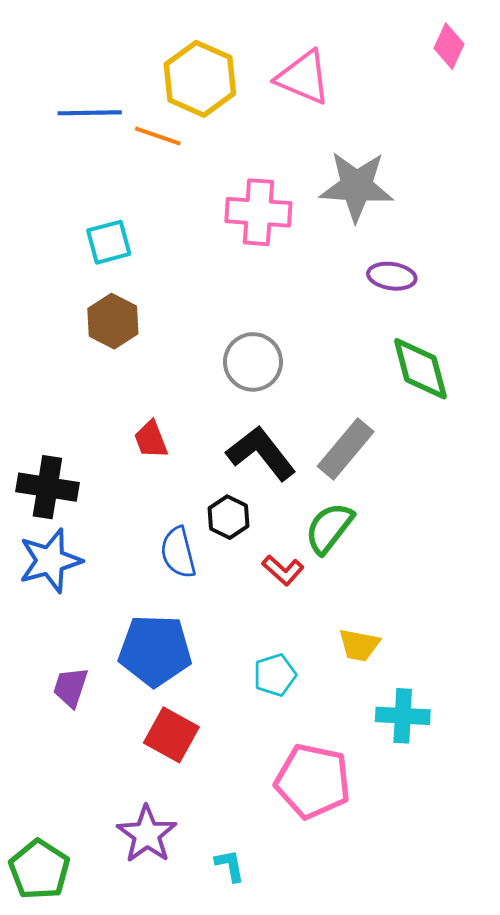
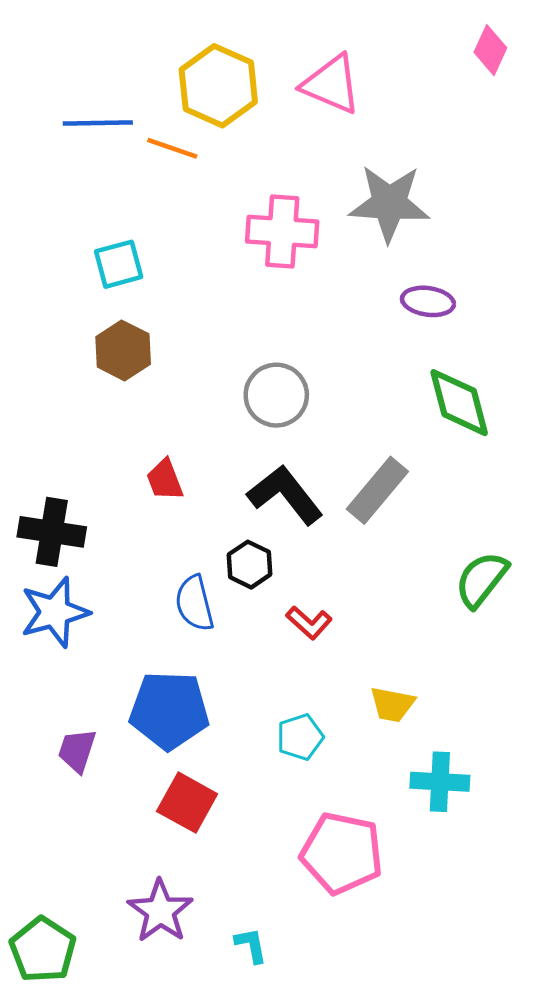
green semicircle: (329, 528) -> (481, 579), moved

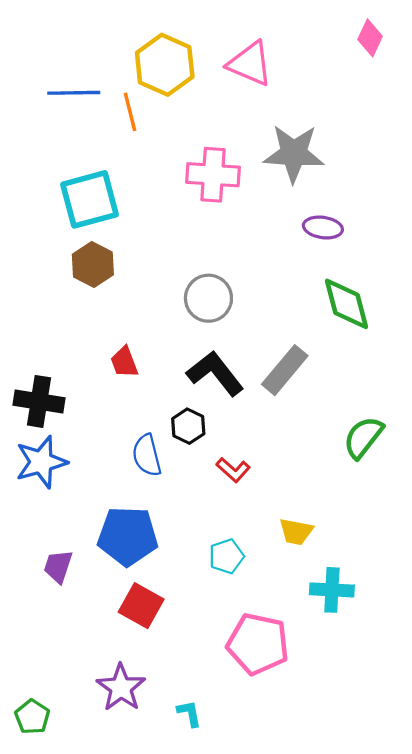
orange line: (172, 148) -> (130, 112), turned 57
cyan square: (119, 264) -> (90, 199), size x1.6
green pentagon: (43, 950) -> (32, 717), size x0.7

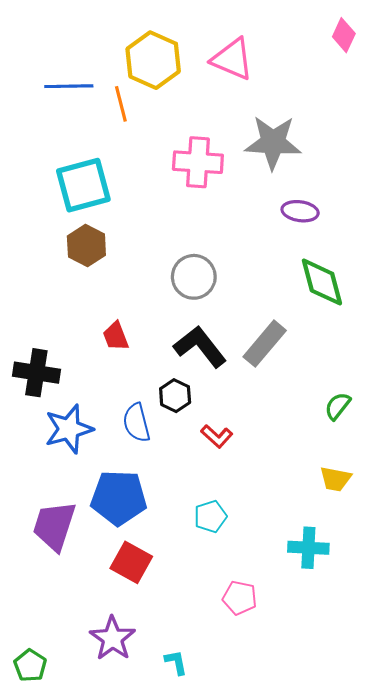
green semicircle: (363, 437) -> (338, 406), size x0.7
blue star: (41, 462) -> (69, 429), moved
yellow trapezoid: (296, 532) -> (335, 479), moved
purple trapezoid: (58, 566) -> (54, 526), size x1.6
pink pentagon: (258, 644) -> (240, 598), size x0.6

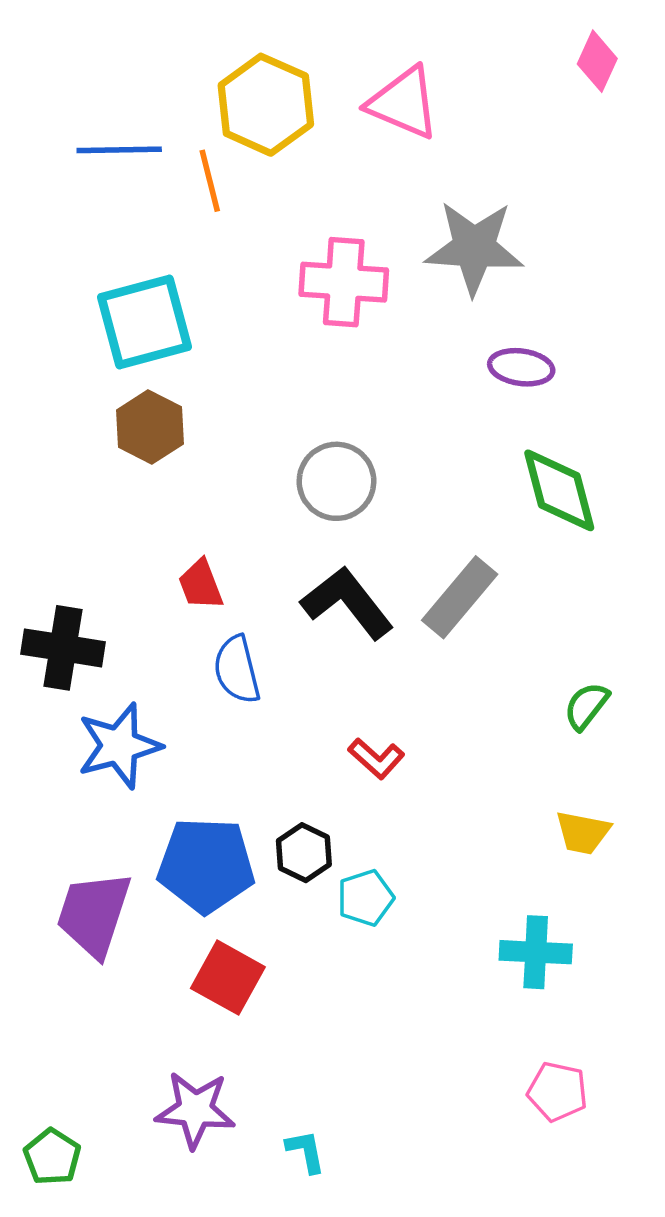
black hexagon: (175, 396) -> (304, 853), moved
blue semicircle: (136, 423) -> (237, 670), moved
pink pentagon: (240, 598) -> (557, 1092), moved
purple star: (113, 638) -> (195, 1110), turned -30

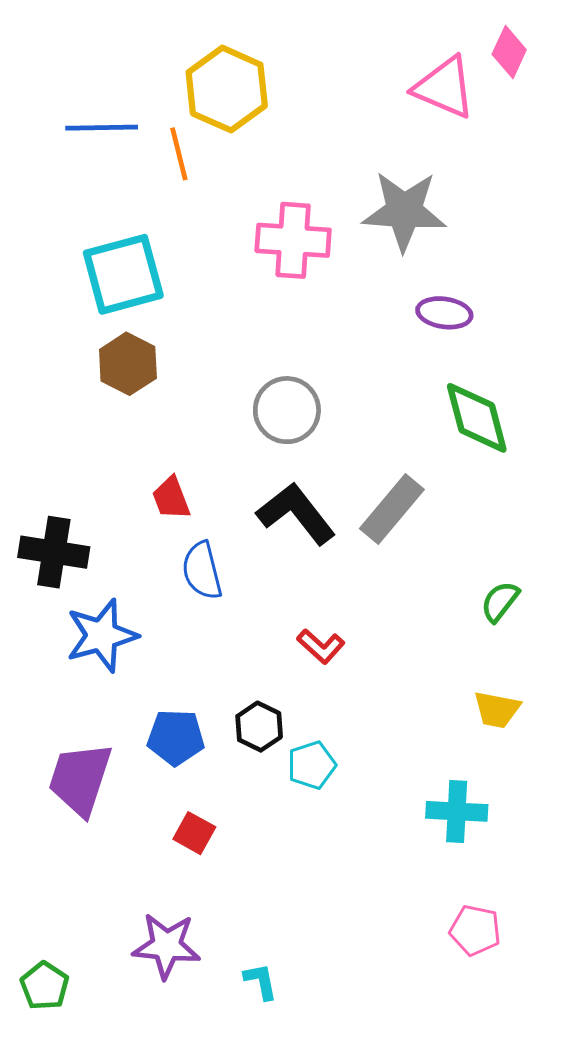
pink triangle: (403, 103) -> (444, 87), moved
blue pentagon: (206, 865) -> (176, 737), size x0.7
red square: (228, 978) -> (194, 833), size x0.7

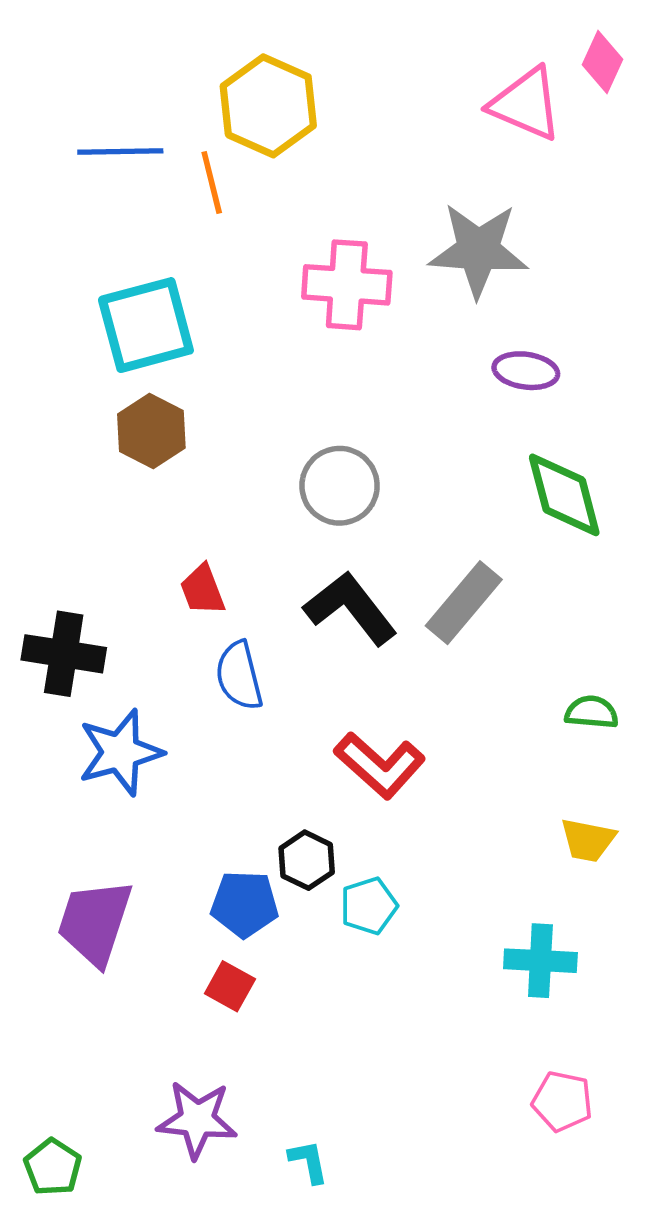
green semicircle: (500, 602) -> (592, 712), turned 57
red L-shape: (321, 646) -> (380, 765), size x1.6
blue pentagon: (176, 737) -> (245, 904), moved

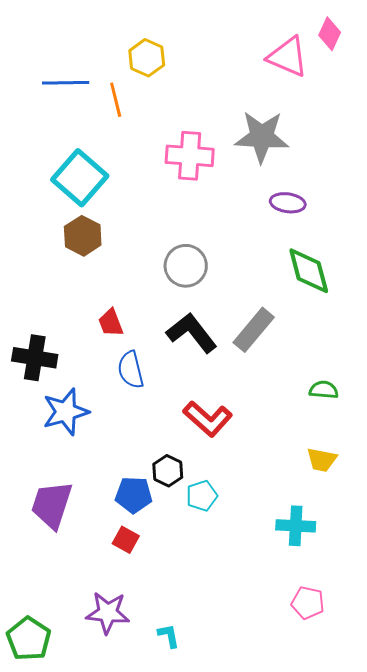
yellow hexagon: (268, 106) -> (147, 58), size x0.7
cyan square: (146, 325) -> (80, 178), turned -34
green pentagon: (53, 1167) -> (29, 639), size x1.4

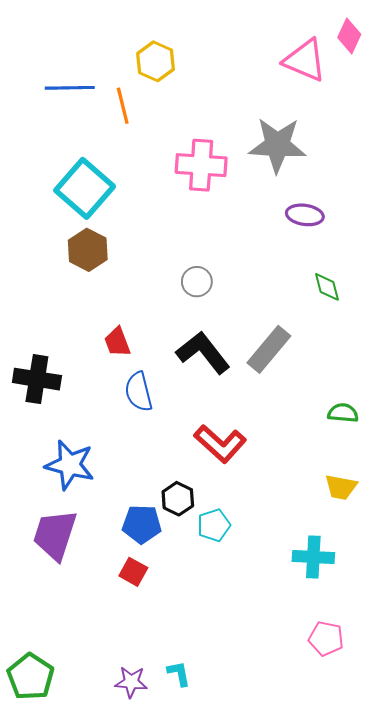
gray circle: (186, 266) -> (197, 282), size x0.7
green diamond: (309, 271) -> (327, 287), size x0.6
blue star: (66, 412) -> (70, 465), moved, turned 30
purple star: (108, 613) -> (131, 682), moved, size x0.7

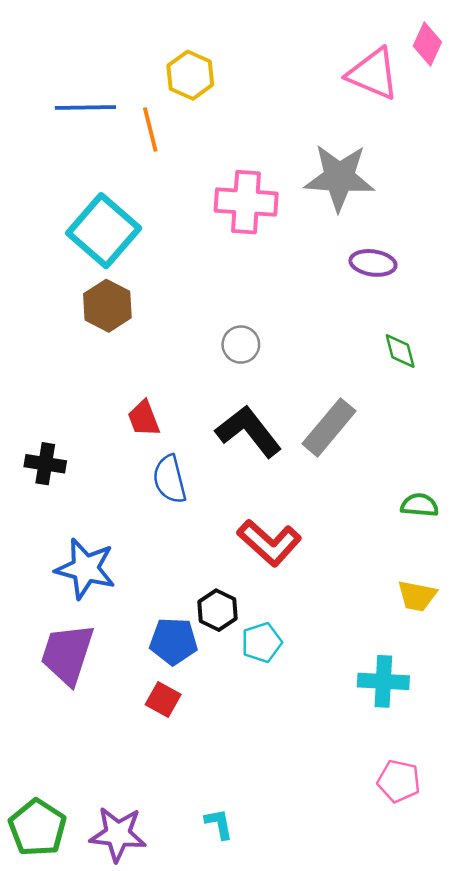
black cross: (37, 379) -> (45, 464), size x0.7
purple star: (131, 682) -> (118, 834), moved, size x1.4

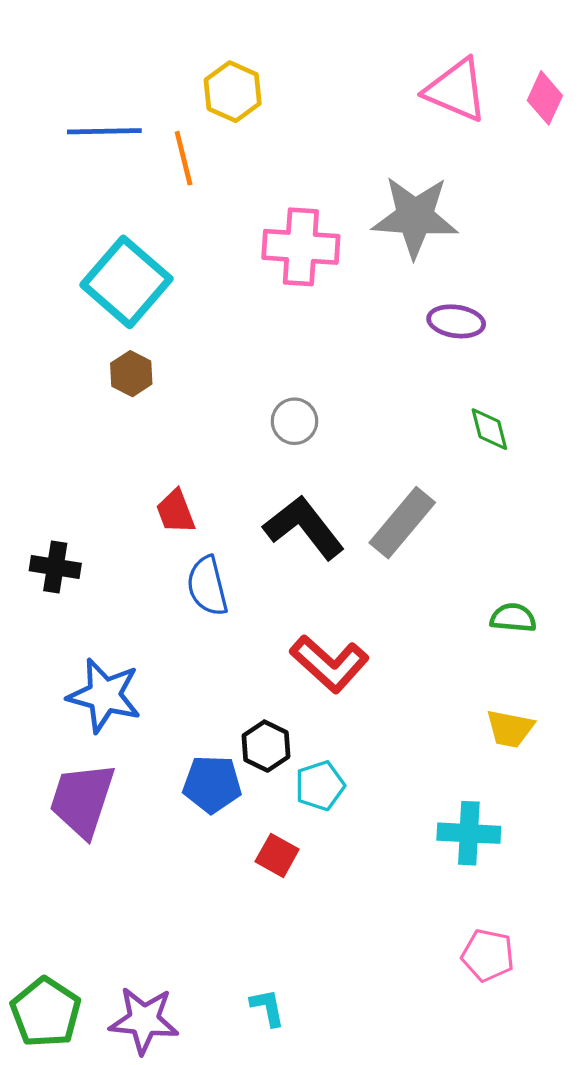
pink diamond: (427, 44) -> (545, 98), moved
brown hexagon: (107, 306) -> (131, 374), size x0.7
red square: (163, 699) -> (277, 855), moved

